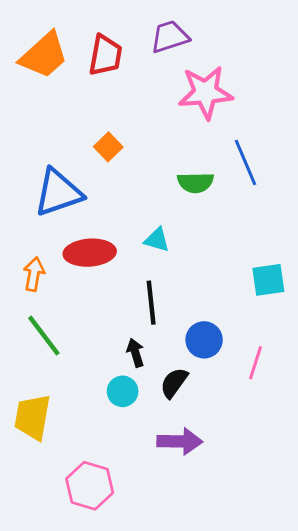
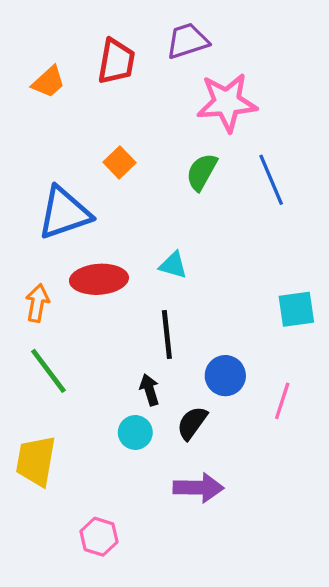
orange trapezoid: (44, 55) -> (48, 82), moved, size x0.6
green semicircle: (195, 183) -> (202, 172), moved, turned 120
pink hexagon: (90, 486) -> (99, 537), size x0.7

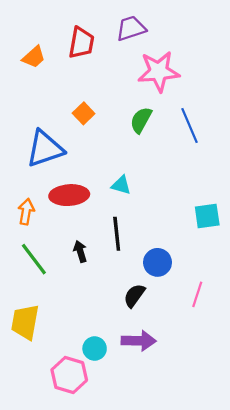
black arrow: (149, 390) -> (80, 251), moved
pink line: (282, 401) -> (197, 294), moved
cyan circle: (135, 432) -> (95, 349), moved
pink hexagon: (99, 537) -> (69, 375), size x1.4

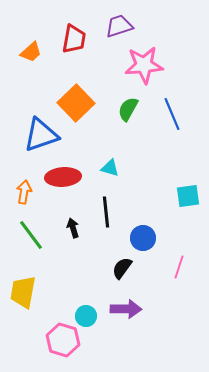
orange square: (84, 113) -> (76, 103), size x1.8

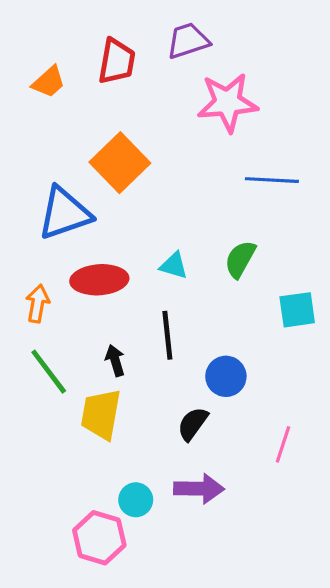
green semicircle: (128, 109) -> (240, 259), moved
blue line: (172, 114) -> (272, 180), turned -64
pink line: (179, 267) -> (283, 444), moved
yellow trapezoid: (23, 292) -> (101, 414), moved

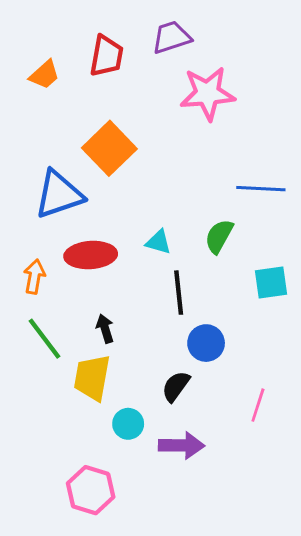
blue line: (272, 180) -> (261, 189), moved
black line: (167, 335) -> (179, 293), moved
cyan circle: (136, 500) -> (128, 424), moved

